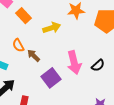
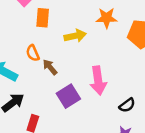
orange rectangle: (24, 16) -> (43, 18), turned 42
black semicircle: (98, 65) -> (127, 105), moved

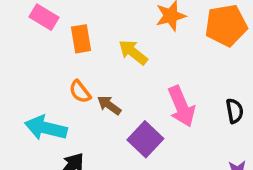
yellow arrow: (75, 36) -> (133, 52), turned -115
black semicircle: (127, 105) -> (235, 111), moved, turned -49

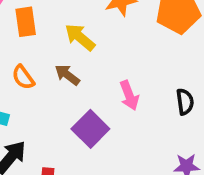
brown arrow: (109, 105) -> (67, 75), moved
pink arrow: (181, 106) -> (129, 95), size x0.7

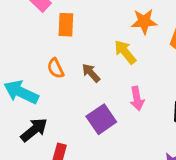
yellow arrow: (80, 37) -> (125, 52), moved

